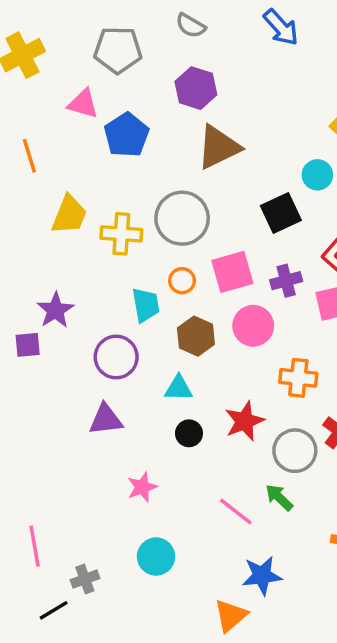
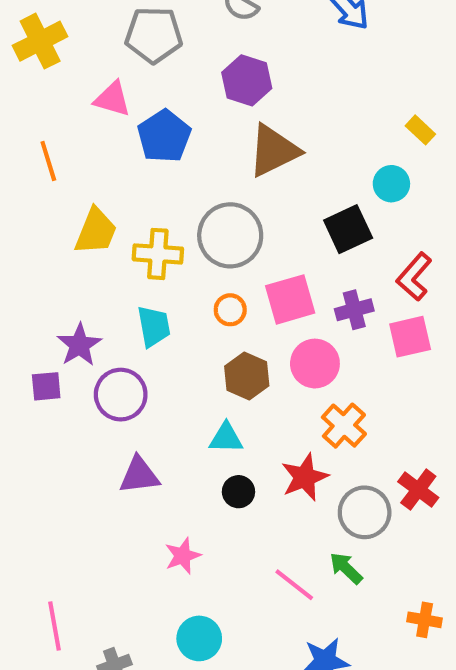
cyan trapezoid: (146, 305) -> (154, 326), moved
purple circle: (116, 357) -> (121, 395), moved
orange cross: (298, 378) -> (344, 426), moved, turned 36

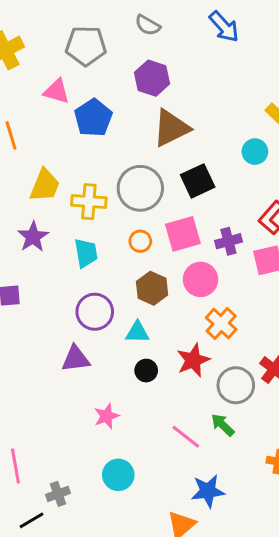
black square: (348, 229) -> (198, 181), moved
purple star: (79, 345) -> (33, 237), moved
purple circle: (121, 395) -> (95, 312), moved

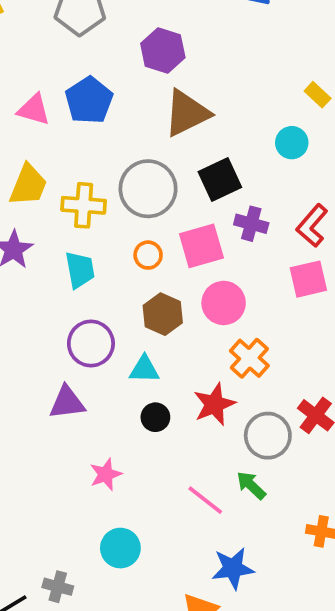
pink triangle: (57, 91) -> (34, 109), moved
purple cross: (228, 241) -> (251, 224), moved, turned 30
gray cross: (58, 494) -> (58, 587), moved, turned 35

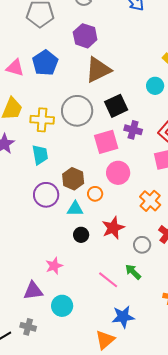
orange circle: (148, 255) -> (95, 194), moved
brown hexagon: (163, 314) -> (73, 179), moved
orange cross: (249, 358) -> (150, 201), moved
purple triangle: (67, 402) -> (33, 291), moved
gray circle: (268, 436) -> (142, 245), size x0.7

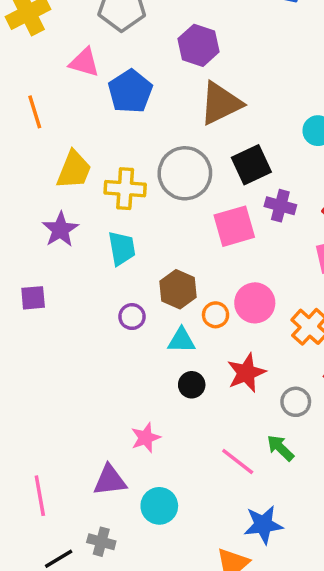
pink triangle: (15, 68) -> (84, 62), moved
pink circle: (118, 173) -> (255, 303), moved
purple circle: (46, 195) -> (132, 317), size x0.6

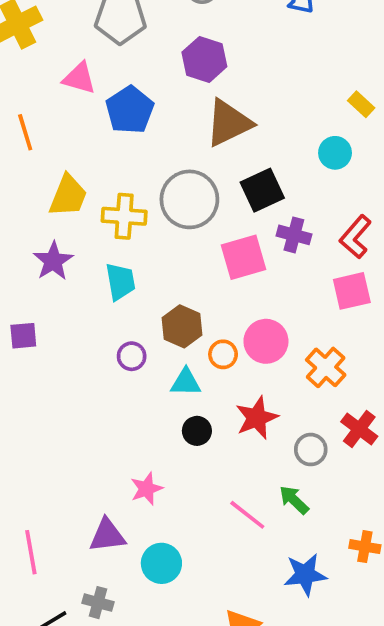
blue star: (263, 525) -> (305, 575), moved

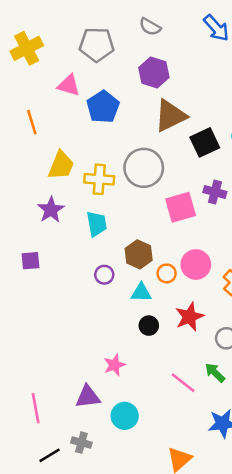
black square: (262, 190) -> (205, 142), moved

